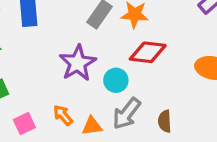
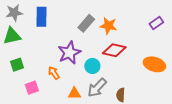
orange arrow: (63, 115) -> (54, 73), moved

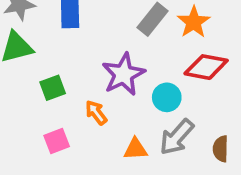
orange star: (108, 26) -> (194, 22), turned 30
green square: (17, 65) -> (53, 88), moved

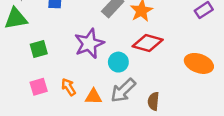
orange arrow: (96, 113) -> (69, 87), moved

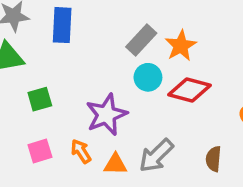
purple star: (89, 44) -> (106, 115), moved
cyan circle: (118, 62) -> (148, 77), moved
brown semicircle: (153, 101) -> (214, 159), moved

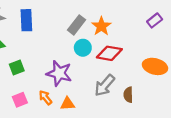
purple star: (106, 115) -> (59, 73), turned -30
gray arrow: (156, 156) -> (105, 85), moved

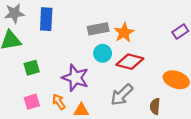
gray rectangle: (76, 25) -> (98, 29), turned 36
brown semicircle: (128, 95) -> (155, 106), moved

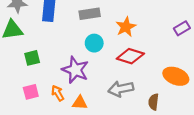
gray rectangle: (98, 29) -> (90, 14), moved
cyan circle: (103, 53) -> (94, 43), moved
gray arrow: (122, 95) -> (121, 89), turned 30

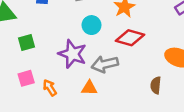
gray arrow: (121, 89) -> (105, 64), moved
orange arrow: (58, 93) -> (50, 88), moved
orange triangle: (80, 103) -> (89, 88), moved

